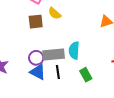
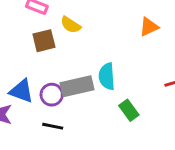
blue triangle: (38, 72) -> (21, 91), moved
black line: (58, 72) -> (53, 126), moved, turned -64

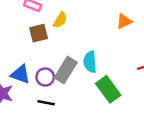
yellow semicircle: (71, 25) -> (60, 20), turned -91
gray rectangle: (77, 86) -> (66, 70), turned -45
green rectangle: (129, 110) -> (108, 89), size x1.5

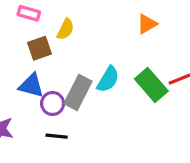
cyan semicircle: (90, 62) -> (108, 79), turned -140
blue triangle: (21, 74) -> (31, 86), moved
green rectangle: (108, 89) -> (151, 85), moved

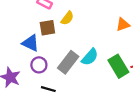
blue triangle: (31, 86) -> (30, 43), moved
purple circle: (53, 103) -> (39, 65), moved

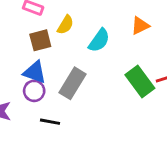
blue triangle: (30, 43) -> (35, 72), moved
cyan semicircle: (90, 57) -> (99, 40), moved

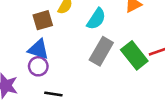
gray rectangle: (73, 83) -> (101, 51), moved

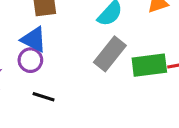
green rectangle: (134, 55) -> (149, 65), turned -68

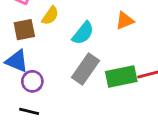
purple circle: (30, 60) -> (32, 81), moved

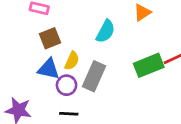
yellow semicircle: (50, 16) -> (72, 61), moved
gray rectangle: (85, 69) -> (94, 76), moved

